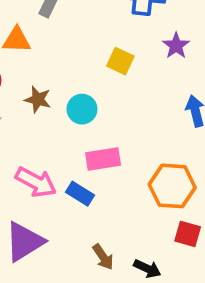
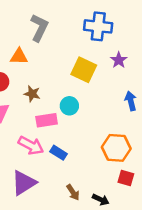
yellow square: (120, 61) -> (84, 70), size x1.5
cyan circle: (82, 109) -> (69, 106), moved
pink rectangle: (103, 159) -> (47, 120), moved

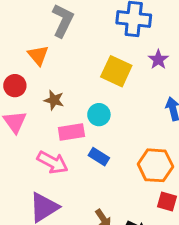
orange triangle: (19, 57) -> (38, 55), turned 48
blue rectangle: (59, 153) -> (99, 157), moved

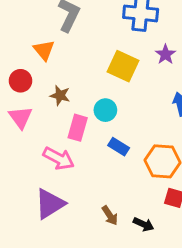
pink rectangle: (71, 132) -> (78, 128), turned -65
blue rectangle: (99, 157) -> (119, 147), moved

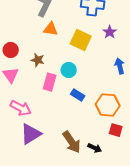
orange triangle: (44, 50) -> (51, 29), moved, turned -42
pink arrow: (59, 158) -> (21, 108), moved
brown arrow: (110, 215) -> (72, 142), size x1.6

